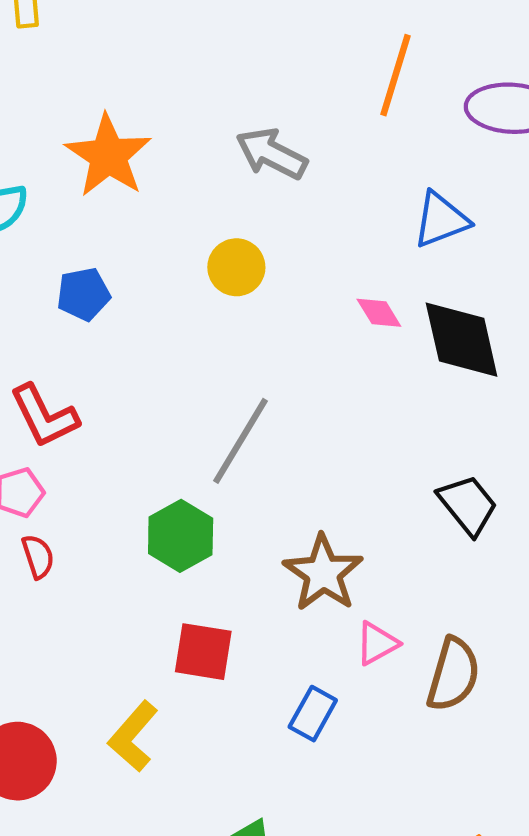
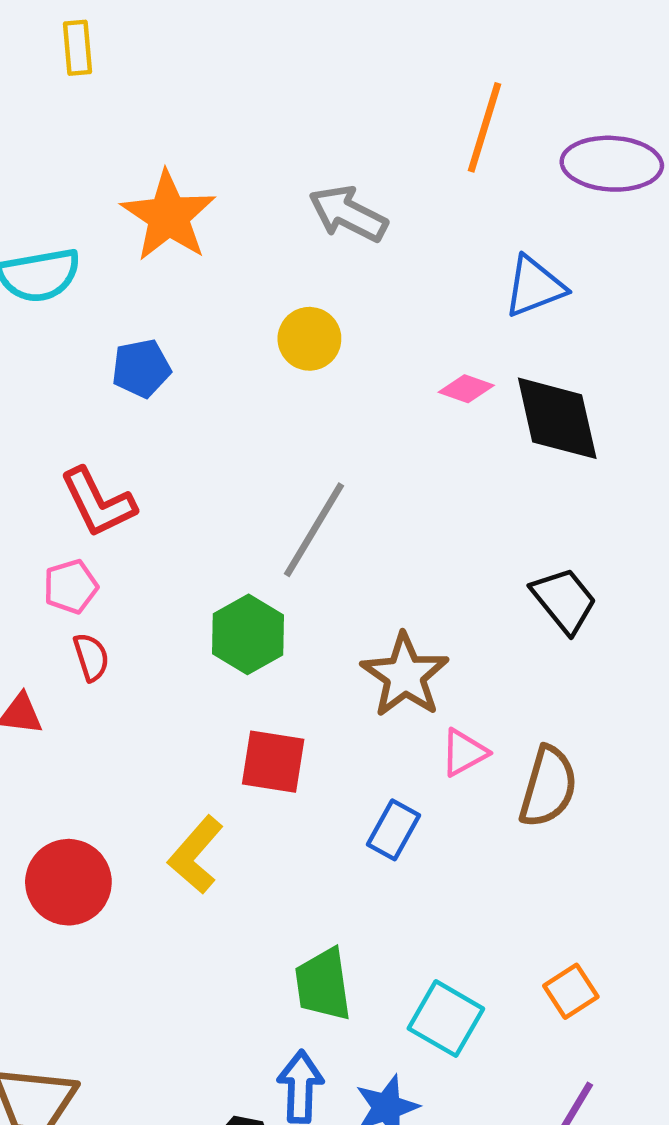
pink diamond: (379, 313) -> (466, 389), turned -39

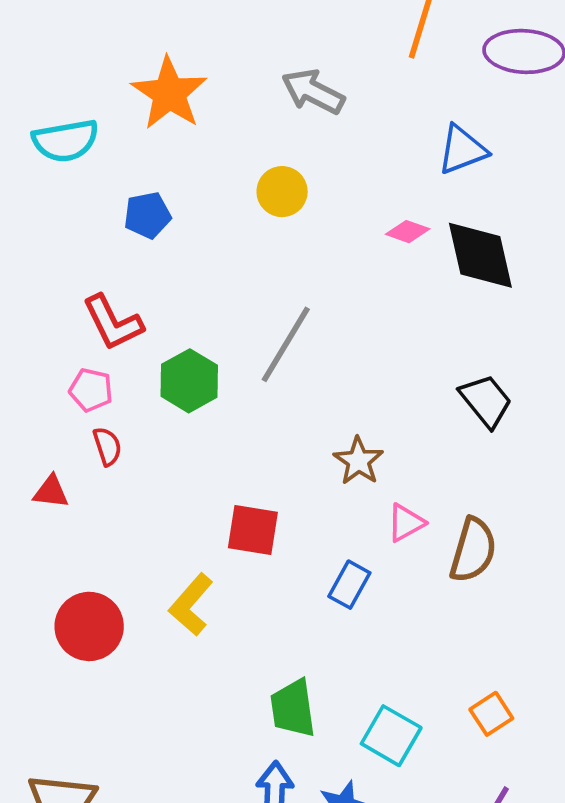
pink pentagon: (71, 587) -> (91, 390), turned 30
green hexagon: (248, 634) -> (189, 381), moved
brown star: (405, 675) -> (358, 461), size x0.7

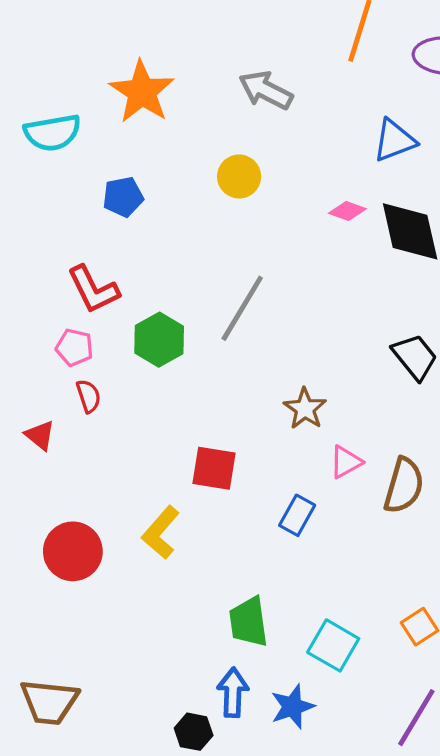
red triangle: (51, 492) -> (40, 435), turned 32

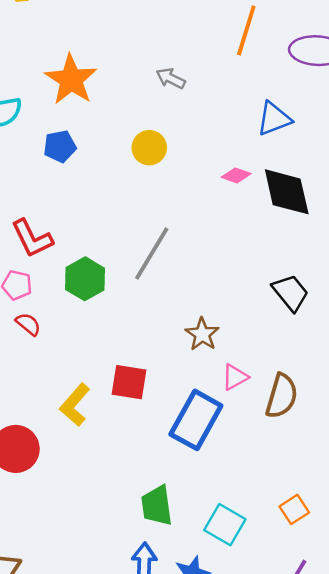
gray arrow: (266, 90) -> (171, 78), size x0.7
blue pentagon: (123, 197) -> (60, 146), moved
red semicircle: (89, 396) -> (28, 324), turned -32
blue rectangle: (297, 515) -> (196, 420), size x1.8
yellow L-shape: (161, 533) -> (75, 405), moved

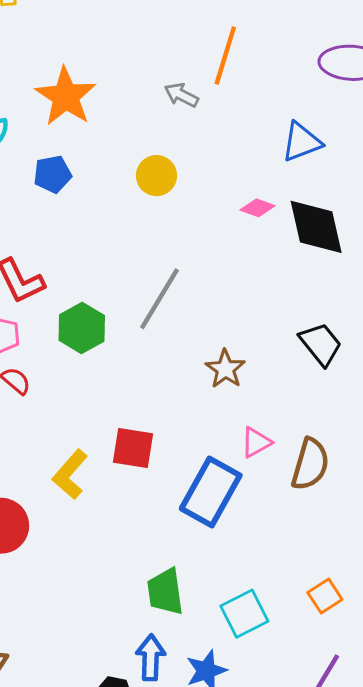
orange line: (246, 30) -> (225, 55), moved
brown star: (202, 334) -> (225, 369), moved
cyan square: (225, 525) -> (244, 614), turned 33

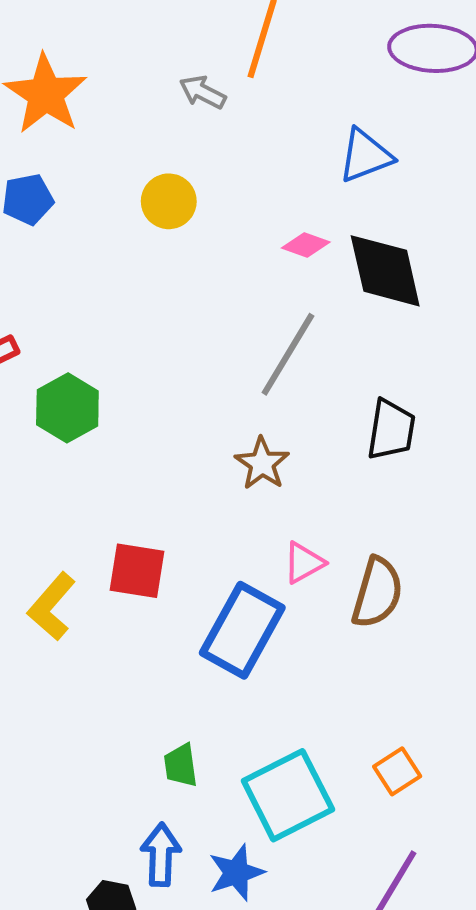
gray line: (159, 299) -> (288, 354), moved
black trapezoid: (321, 344) -> (391, 430), turned 48
green trapezoid: (165, 592) -> (181, 765), size x0.7
cyan square: (244, 614) -> (288, 795), size x1.4

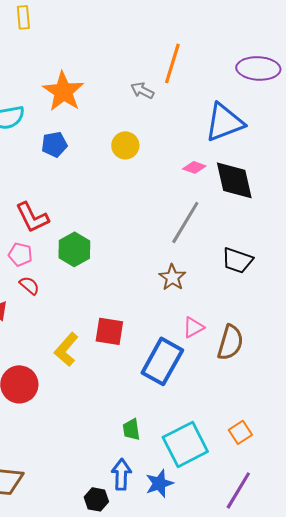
blue triangle: (365, 156) -> (224, 122), size x1.4
black trapezoid: (391, 430) -> (237, 260), turned 100

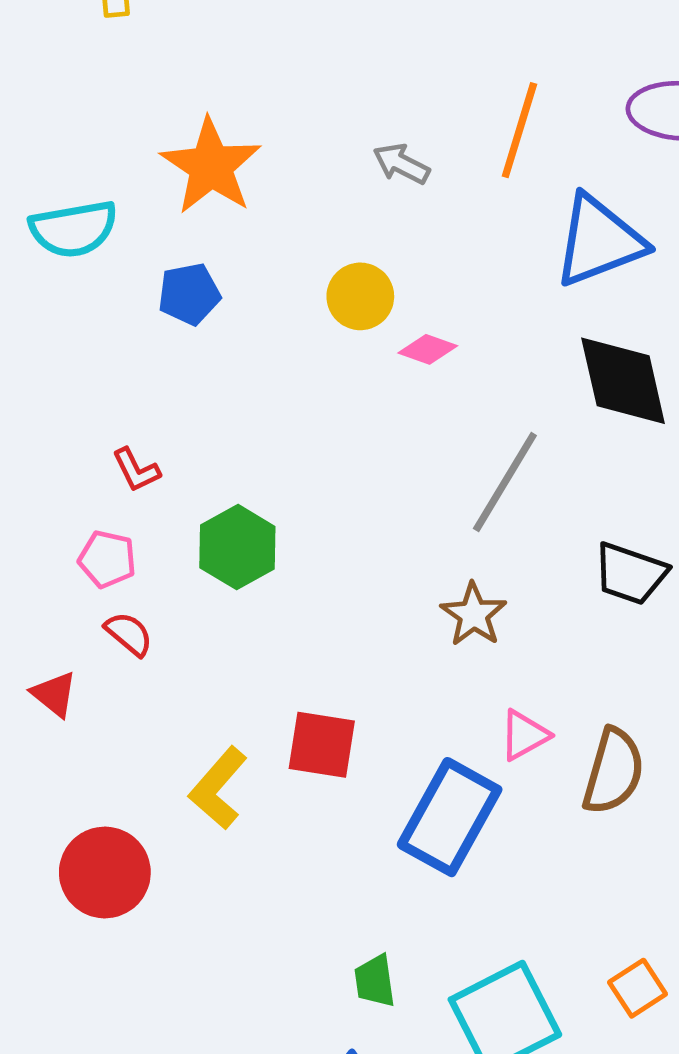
orange line: (172, 63) -> (519, 130), moved
pink diamond: (194, 167) -> (428, 349), moved
red L-shape: (32, 217) -> (136, 470), size x0.6

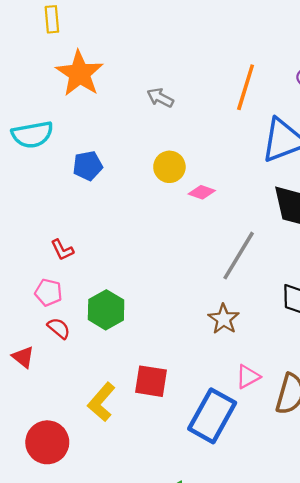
gray arrow: (401, 164) -> (160, 98), moved
orange star: (211, 166) -> (80, 73), moved
green hexagon: (237, 547) -> (106, 310), moved

